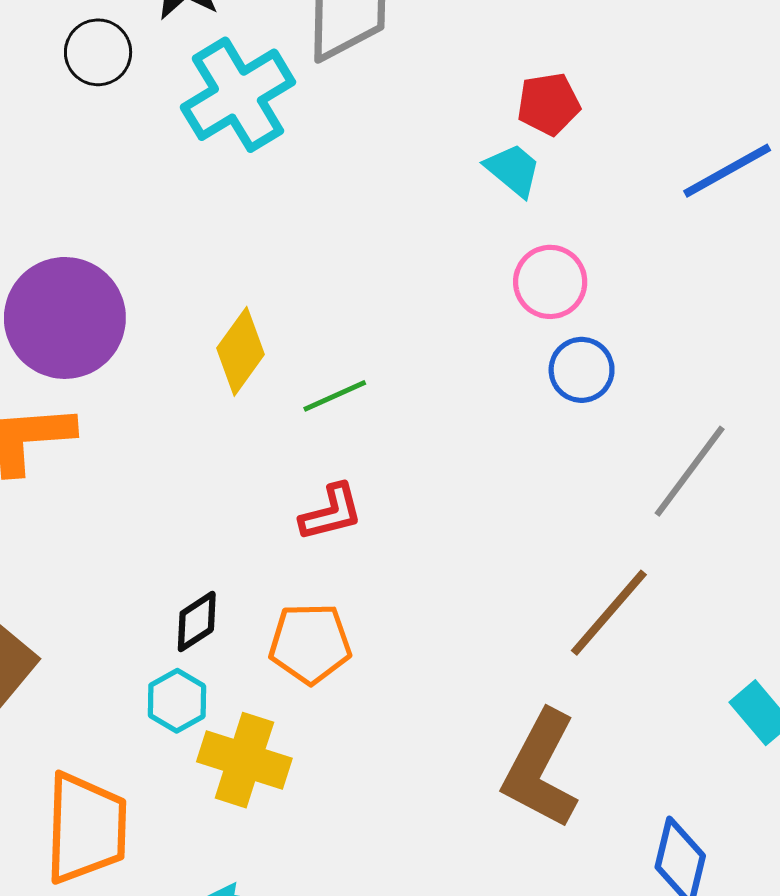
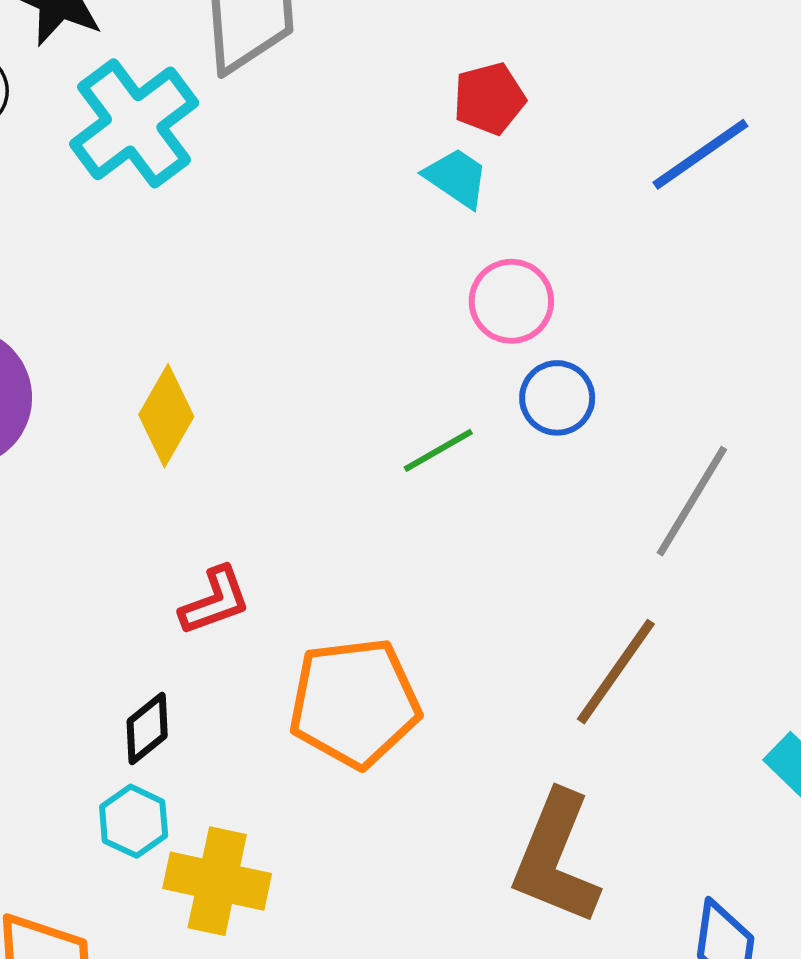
green line: (335, 396) -> (438, 450), moved
red L-shape: (331, 512) -> (215, 601), moved
orange pentagon: (310, 643) -> (354, 703), moved, size x1.4

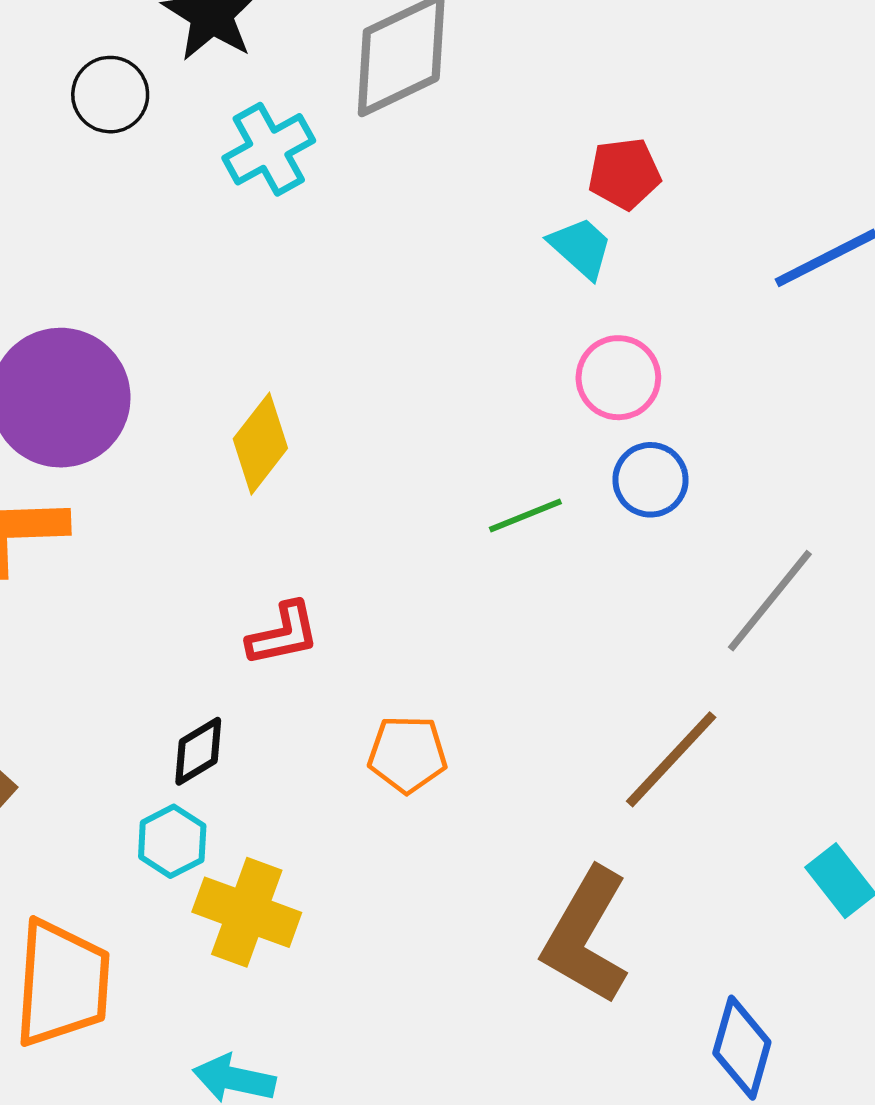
cyan cross: (134, 123) -> (269, 149), size x0.7
orange pentagon: (354, 703) -> (407, 754), size x0.6

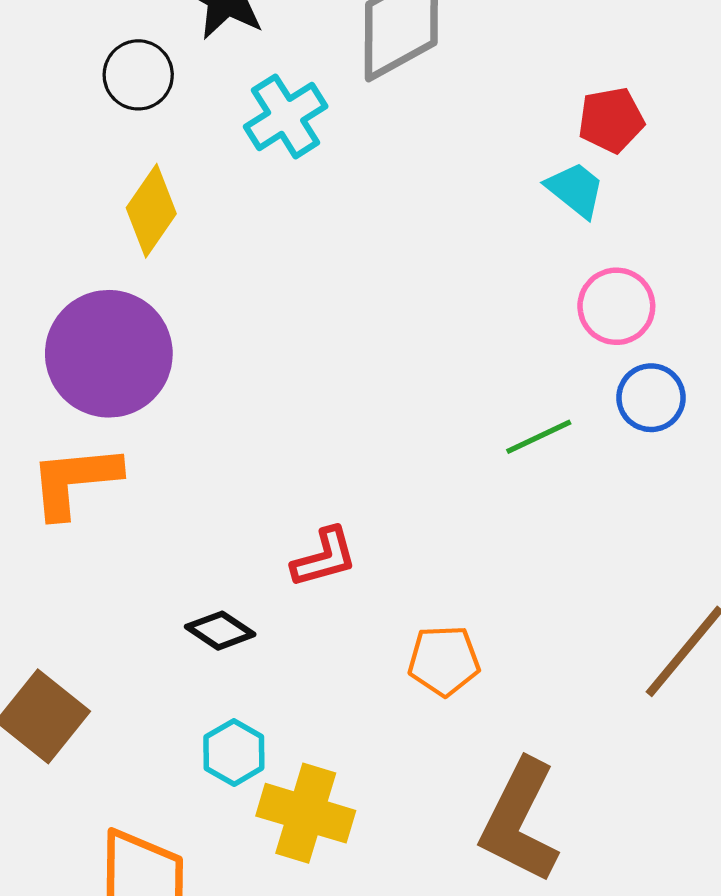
yellow diamond: (260, 444) -> (151, 211), moved
black diamond: (198, 751) -> (220, 631), moved, turned 68
brown L-shape: (586, 936) -> (520, 821), moved

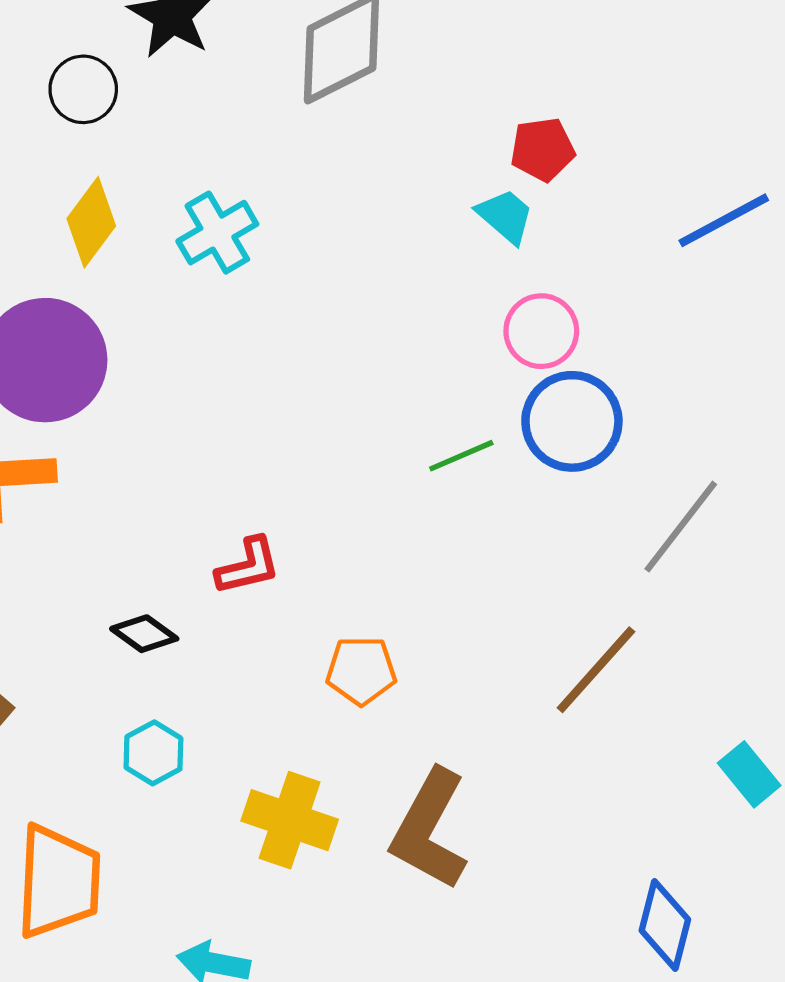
cyan cross: (286, 116) -> (217, 233), moved
blue circle: (651, 398) -> (572, 421), size x1.5
yellow cross: (306, 813) -> (290, 820), moved

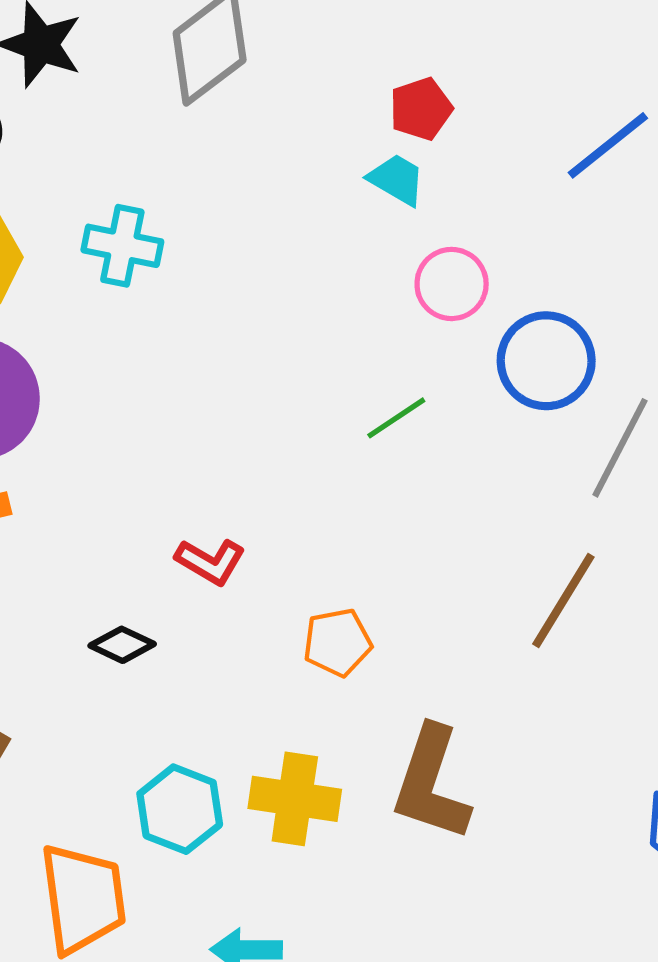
cyan cross: (217, 233) -> (122, 246), turned -38
blue circle: (572, 421) -> (546, 361), moved
red L-shape: (248, 566) -> (210, 562), turned 54
cyan hexagon: (153, 753) -> (180, 809), moved, size x1.4

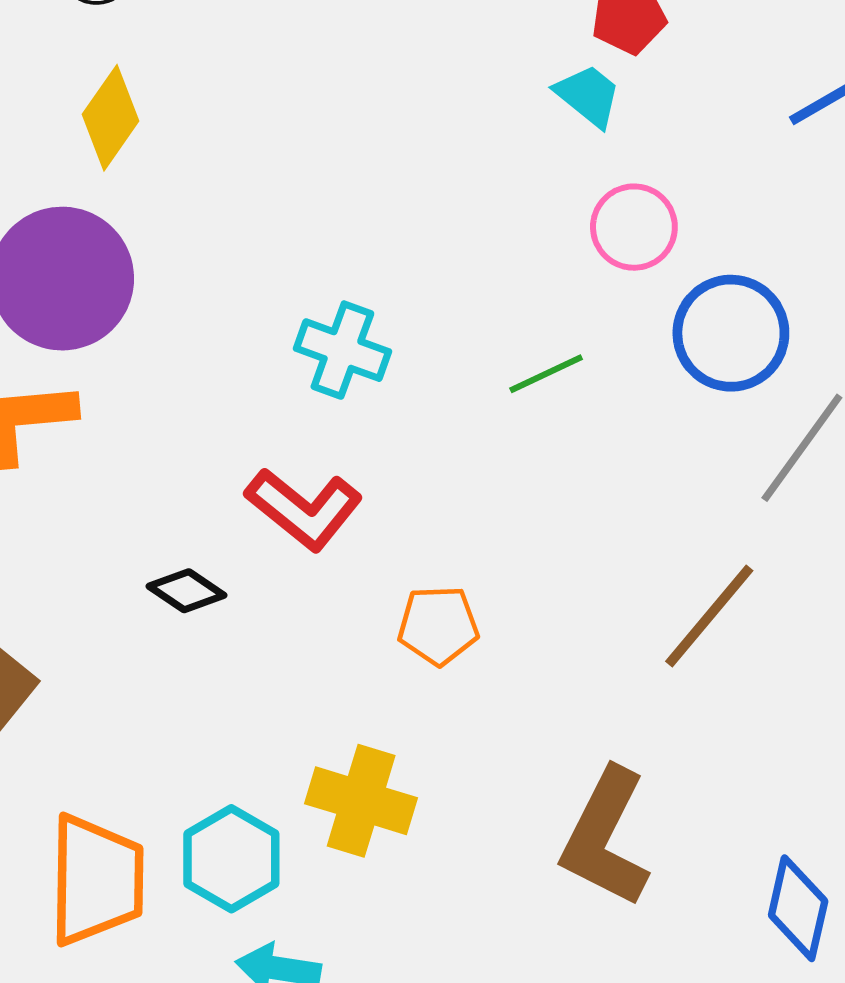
cyan cross: (122, 246) -> (342, 350), moved
red L-shape: (210, 562) -> (304, 509), size x1.4
brown L-shape: (431, 783) -> (605, 837), moved
cyan hexagon: (180, 809) -> (231, 859), moved

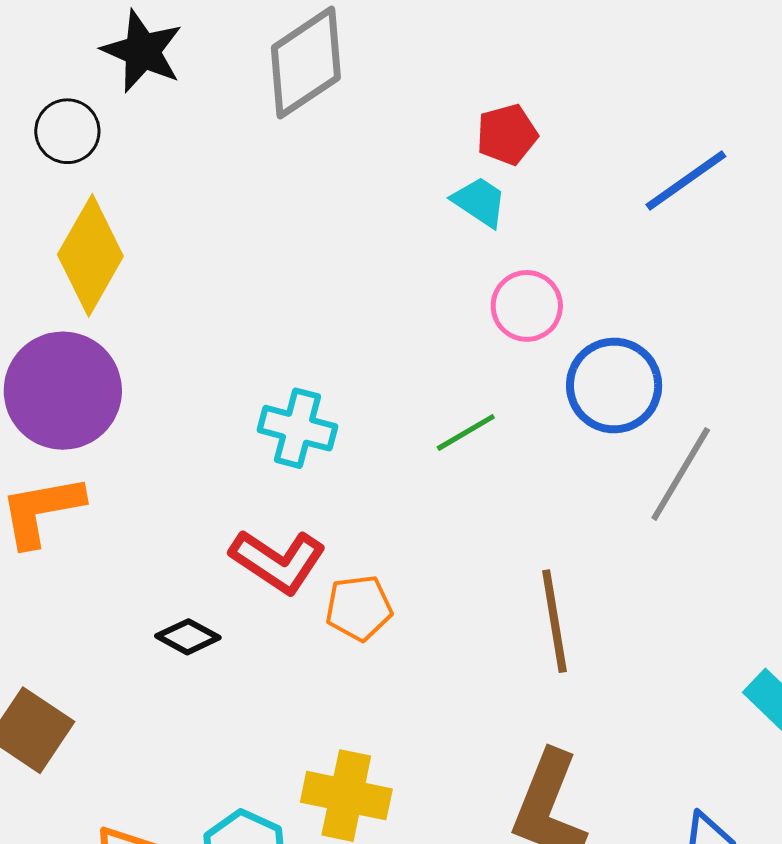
yellow diamond: (110, 118) -> (90, 255), size x1.4
brown line: (709, 616) -> (554, 621), moved, turned -44
orange pentagon: (438, 625) -> (359, 608), moved

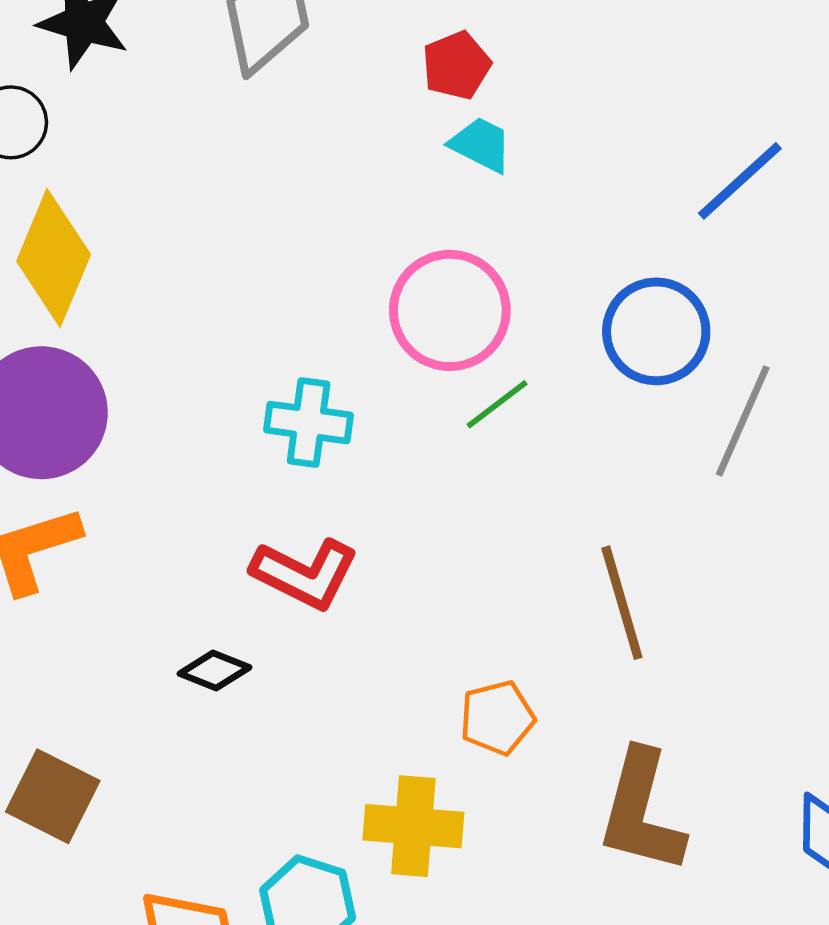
red pentagon: (507, 135) -> (456, 65), moved
blue line: (686, 180) -> (740, 181), moved
pink circle: (527, 306) -> (450, 310), moved, size x1.5
orange pentagon: (359, 608) -> (497, 718), moved

